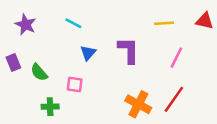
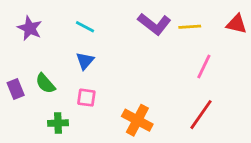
purple L-shape: (129, 50) -> (154, 24), moved, turned 128
blue triangle: (88, 53) -> (85, 61), moved
purple rectangle: (13, 63) -> (16, 89), moved
orange cross: (138, 104) -> (137, 120), moved

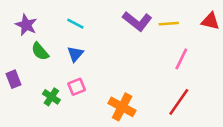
green semicircle: (45, 83) -> (40, 51), moved
pink square: (86, 98) -> (77, 87), turned -30
green cross: (58, 123) -> (51, 97), moved, turned 36

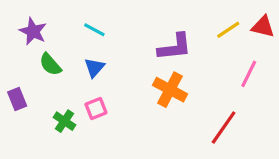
purple L-shape: (137, 21) -> (175, 47), moved, turned -44
yellow line: (169, 24) -> (228, 30), moved, turned -30
pink line: (181, 59) -> (249, 74), moved
orange cross: (122, 107) -> (170, 90), moved

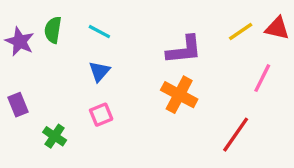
purple star: (33, 31) -> (20, 42), moved
green semicircle: (50, 64) -> (53, 30), moved, turned 50
green cross: (64, 121) -> (55, 136), moved

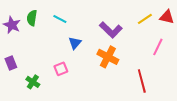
purple L-shape: (184, 50) -> (111, 30), turned 50
blue triangle: (99, 71) -> (75, 43), moved
red line: (236, 135) -> (142, 81), turned -50

